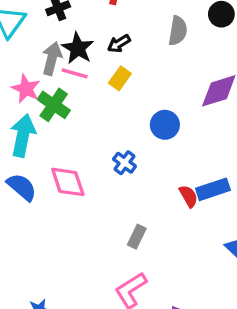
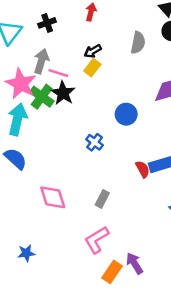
black star: (78, 48) -> (63, 93), moved
yellow rectangle: (120, 78) -> (92, 68), moved
pink star: (26, 89) -> (21, 84), size x1.4
pink diamond: (68, 182) -> (53, 197), moved

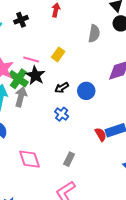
black arrow: (93, 51) -> (62, 88), moved
gray arrow: (41, 61) -> (21, 97), moved

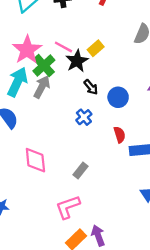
black star: (35, 75) -> (77, 61), moved
black arrow: (62, 88) -> (91, 87), turned -112
red semicircle: (101, 134) -> (120, 135), moved

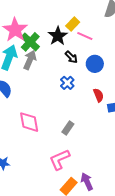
pink line: (63, 47) -> (85, 36), moved

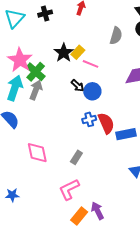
black star: (58, 36) -> (64, 53), moved
blue circle: (95, 64) -> (92, 91), moved
blue cross: (67, 83) -> (89, 119), moved, turned 32
red semicircle: (98, 95) -> (106, 123), size x1.5

